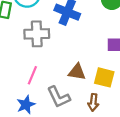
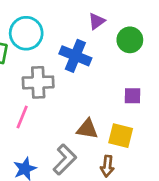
pink line: (32, 75) -> (22, 117), moved
gray L-shape: (59, 97) -> (65, 159), turned -110

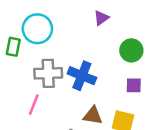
green circle: (130, 40) -> (131, 50), moved
blue cross: (75, 56) -> (82, 76), moved

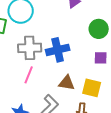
blue cross: (82, 76) -> (58, 50), turned -35
pink line: (34, 105) -> (29, 75), moved

